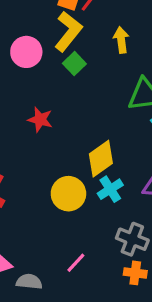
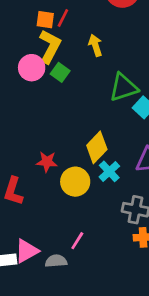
pink circle: (26, 52) -> (32, 68), moved
red star: (40, 120) -> (47, 162), moved
pink line: (76, 263) -> (77, 241), moved

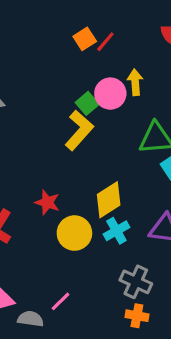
orange square: (45, 20) -> (85, 39), turned 36
yellow L-shape: (50, 46) -> (79, 130), moved
pink circle: (32, 68) -> (110, 94), moved

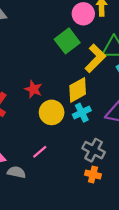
green square: (87, 103) -> (67, 41), moved, size x1.5
yellow L-shape: (79, 130) -> (95, 58), moved
pink line: (61, 301) -> (40, 152), moved

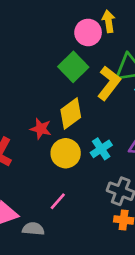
yellow diamond: (78, 90) -> (71, 113), moved

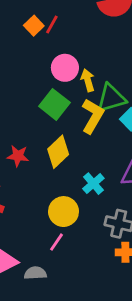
yellow arrow: (109, 21) -> (88, 80), moved
red star: (41, 129) -> (18, 156), moved
yellow circle: (66, 153) -> (63, 212), moved

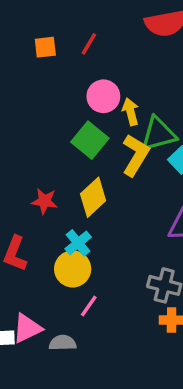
orange square: (34, 26) -> (45, 47), moved, turned 36
cyan cross: (93, 184) -> (78, 243), moved
yellow circle: (63, 212) -> (73, 269), moved

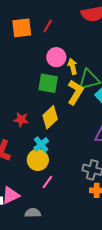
orange square: (45, 47) -> (22, 28), size x1.5
green square: (90, 140) -> (48, 83), turned -30
gray semicircle: (63, 343) -> (33, 213), moved

